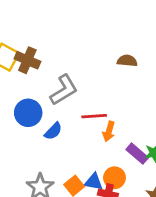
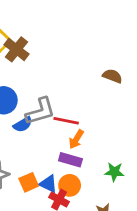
gray L-shape: (64, 90) -> (40, 111), moved
purple rectangle: (137, 154) -> (70, 160), moved, turned -40

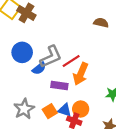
red line: (66, 121) -> (71, 61), turned -36
orange arrow: (76, 139) -> (81, 74), size x1.5
purple rectangle: (70, 160) -> (59, 86), moved

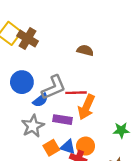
brown semicircle: (101, 23) -> (85, 50), moved
red line: (71, 61) -> (76, 93), turned 30
gray star: (24, 109) -> (33, 126), moved

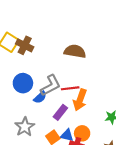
brown semicircle: (85, 50) -> (75, 51), size x1.5
purple rectangle: (62, 120) -> (60, 112), turned -56
gray star: (33, 126) -> (25, 127), moved

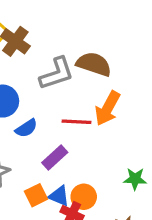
gray L-shape: (51, 85) -> (57, 74), moved
orange arrow: (80, 100) -> (108, 108), moved

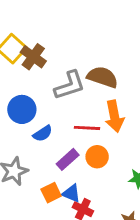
orange arrow: (108, 108) -> (114, 116), turned -40
orange circle: (84, 197) -> (97, 157), moved

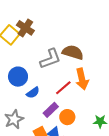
brown cross: (33, 57) -> (25, 28), moved
red line: (87, 128) -> (63, 88), turned -42
orange circle: (97, 157) -> (67, 117), moved

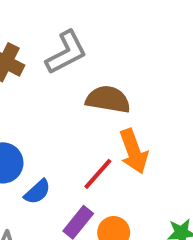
gray L-shape: (50, 59) -> (66, 53), moved

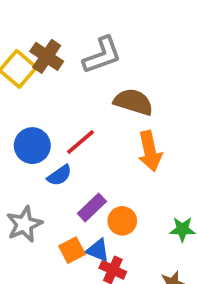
red line: (98, 174) -> (81, 142), moved

